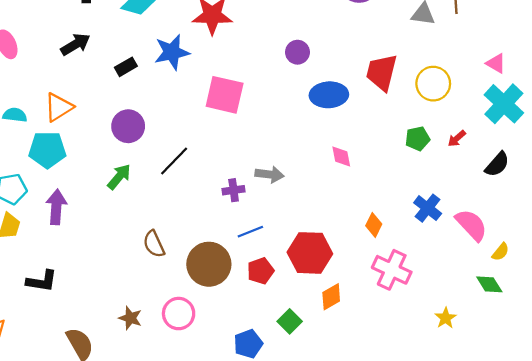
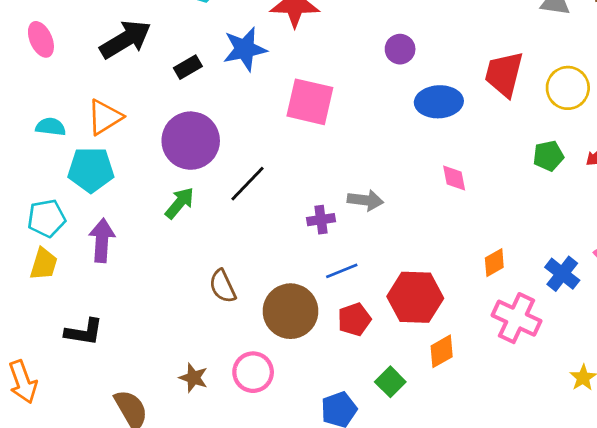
black arrow: (75, 44) -> (126, 39), size x1.4
purple circle: (128, 126) -> (191, 141), size x1.4
blue cross: (428, 208) -> (562, 274), moved
orange diamond: (374, 225) -> (494, 263), turned 35

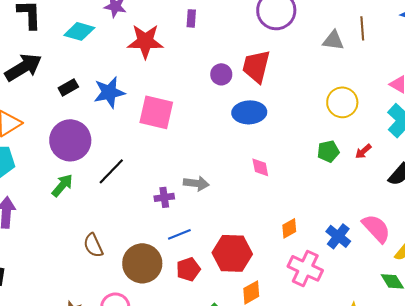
blue star: (245, 49) -> (109, 92), moved
red trapezoid: (504, 74) -> (256, 66), moved

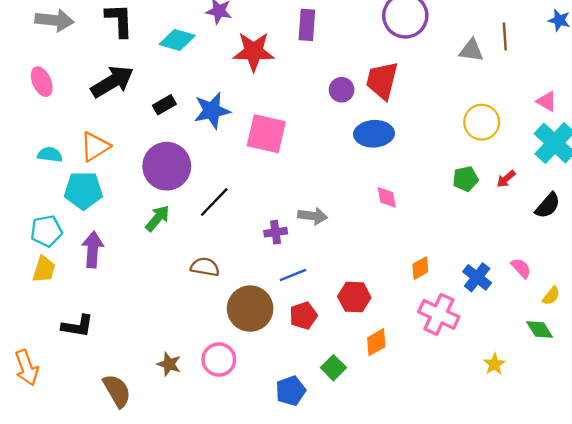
purple rectangle: (191, 18) -> (307, 25), size x1.5
pink semicircle: (376, 228) -> (521, 268), size x0.6
brown semicircle: (93, 245) -> (205, 267), moved, turned 125
red hexagon: (232, 253) -> (354, 297), size x0.7

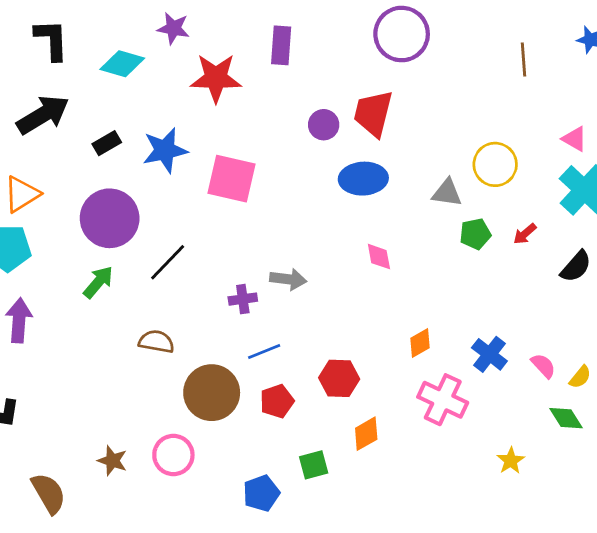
gray triangle: (471, 50) -> (447, 193), moved
pink semicircle: (521, 268) -> (543, 366), moved
green square: (333, 368) -> (314, 465), turned 30

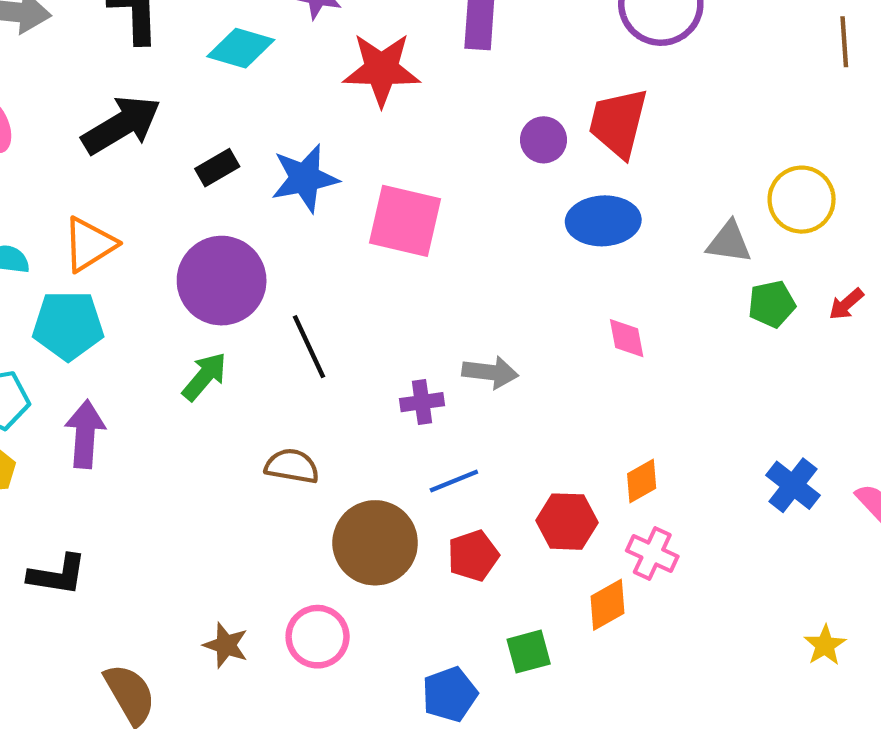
black line: (168, 262) -> (309, 347), turned -69
orange diamond: (420, 343) -> (642, 481), moved
pink cross: (443, 400) -> (652, 553), moved, size x0.7

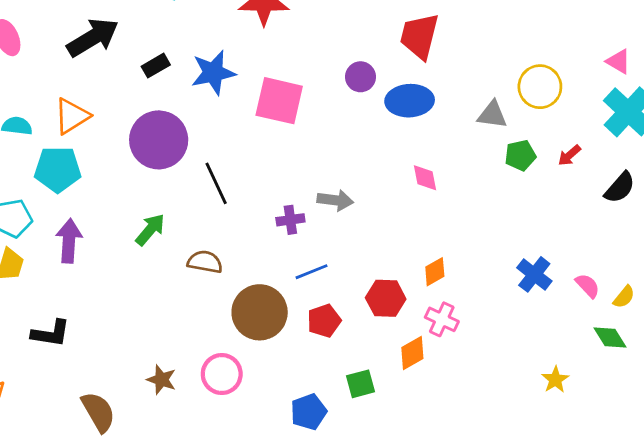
purple circle: (544, 140) -> (360, 77), moved
green arrow: (205, 377) -> (150, 230), moved

